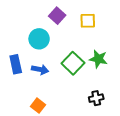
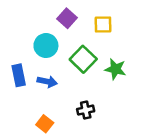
green square: (73, 63) -> (83, 59), moved
black cross: (96, 98) -> (86, 110), moved

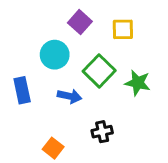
blue arrow: (47, 82) -> (69, 96), moved

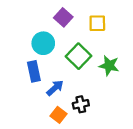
blue rectangle: (22, 90) -> (34, 71), moved
blue arrow: (69, 96) -> (55, 88), moved, turned -54
orange square: (53, 148) -> (59, 115), moved

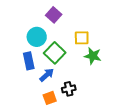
yellow square: (97, 23) -> (82, 38), moved
green square: (78, 56) -> (55, 53), moved
orange square: (59, 115) -> (50, 98), turned 32

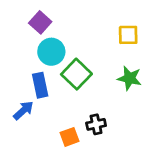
purple square: (54, 15) -> (40, 22), moved
yellow square: (82, 38) -> (128, 35), moved
blue arrow: (47, 75) -> (23, 110), moved

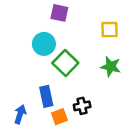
purple square: (40, 22) -> (59, 13), moved, turned -30
blue rectangle: (40, 85) -> (46, 96), moved
blue arrow: (23, 110) -> (20, 114), moved, turned -30

